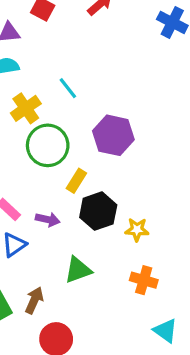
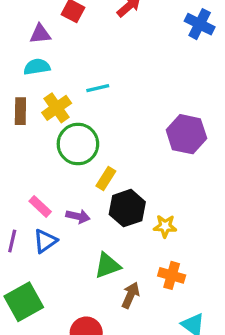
cyan line: (68, 88) -> (98, 88), turned -65
purple hexagon: (113, 135) -> (186, 134), moved
brown arrow: (34, 300) -> (131, 295), moved

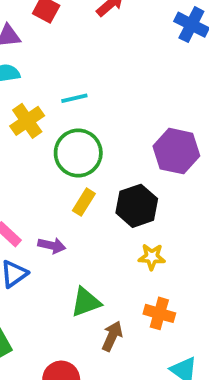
green circle: (78, 144) -> (78, 153), moved
black hexagon: (127, 208) -> (137, 206), moved

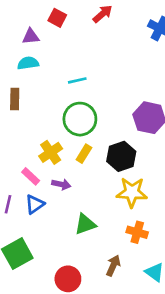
yellow cross: (27, 121) -> (51, 152), moved
yellow star: (152, 257) -> (132, 192), size x1.6
brown arrow: (112, 336) -> (113, 266), moved

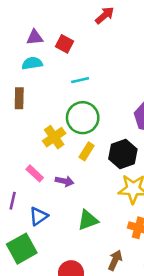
red square: (57, 18) -> (65, 44), moved
yellow cross: (51, 152) -> (54, 137), moved
blue triangle: (35, 204) -> (39, 216), moved

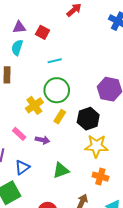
cyan semicircle: (32, 63) -> (17, 48), turned -63

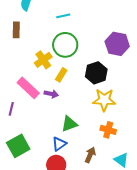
yellow rectangle: (60, 117) -> (61, 75), moved
pink rectangle: (19, 134) -> (28, 88), size x1.6
blue triangle: (22, 167) -> (59, 144), moved

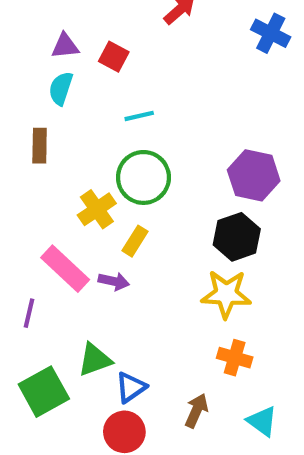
black hexagon: (96, 73) -> (237, 237), moved
green triangle: (69, 124) -> (95, 360), moved

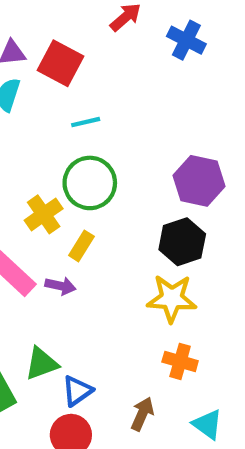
blue cross: (271, 33) -> (186, 40), moved
red square: (114, 57) -> (60, 63), size x1.5

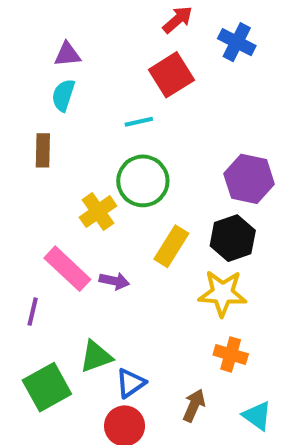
red square: (60, 63) -> (171, 75), moved, turned 30
yellow rectangle: (81, 246) -> (171, 246), moved, size x1.4

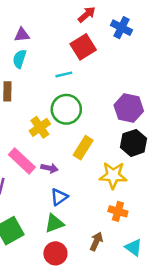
black hexagon: (233, 238) -> (134, 143), moved
green triangle: (96, 356) -> (54, 223), moved
blue triangle: (131, 383) -> (59, 197), moved

